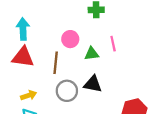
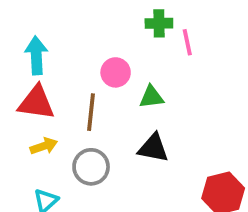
pink line: (113, 44) -> (187, 42), moved
gray circle: (67, 91) -> (91, 167), moved
yellow arrow: (29, 95) -> (44, 146), moved

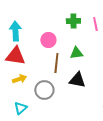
green cross: (159, 23) -> (73, 21), moved
pink circle: (116, 72) -> (48, 40), moved
brown line: (91, 112) -> (56, 63), moved

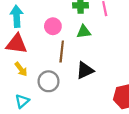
green triangle: (76, 53) -> (84, 32), moved
yellow arrow: (19, 79) -> (21, 69), turned 72
black triangle: (77, 80) -> (85, 70), turned -36

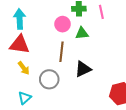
pink circle: (53, 26) -> (63, 24), moved

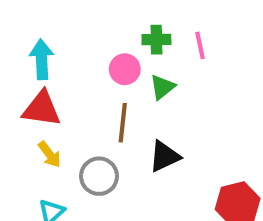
green triangle: (82, 33) -> (162, 87), turned -32

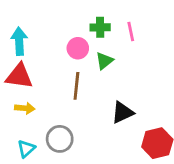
yellow arrow: (50, 154) -> (25, 108), turned -48
black triangle: (164, 156) -> (122, 112), moved
gray circle: (99, 176) -> (60, 139), moved

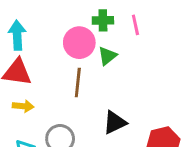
pink circle: (78, 48) -> (79, 43), size x1.4
black triangle: (122, 112) -> (115, 122), moved

